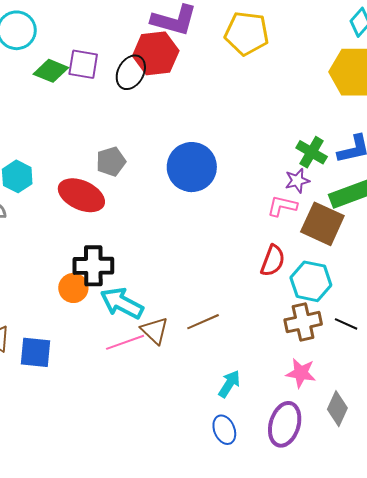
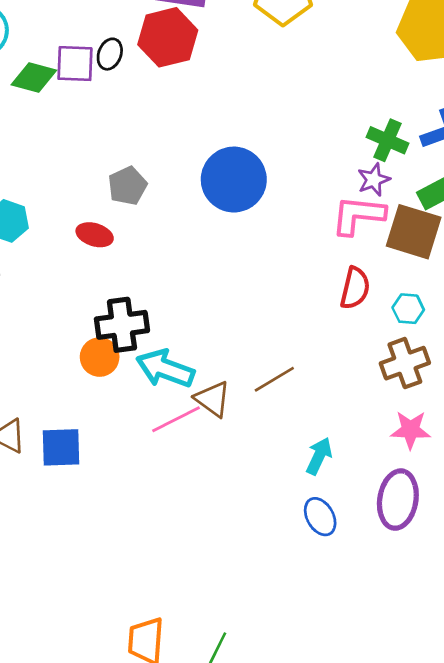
black ellipse: (131, 72) -> (110, 54), moved, size x0.7
red ellipse: (81, 195) -> (95, 235), size x0.6
pink L-shape: (282, 206) -> (358, 215), size x1.4
cyan hexagon: (311, 281) -> (408, 309), size x0.6

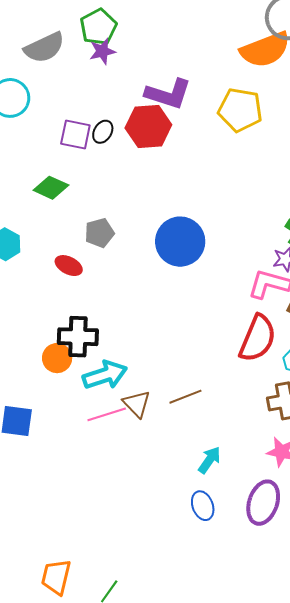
green diamond: (34, 78) -> (51, 188), moved
red semicircle: (355, 288) -> (258, 338), size x1.5
cyan arrow: (165, 369) -> (105, 375), turned 132

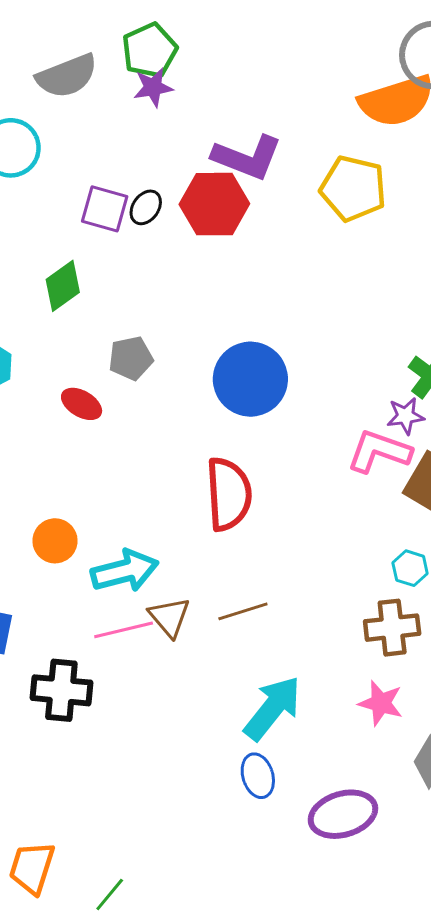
green diamond: (51, 188) -> (63, 286), turned -64
black cross: (78, 337) -> (61, 690), moved
red semicircle: (258, 338) -> (229, 494), moved, turned -30
cyan arrow: (209, 460) -> (272, 708), size x1.6
purple ellipse: (263, 503) -> (343, 814), moved, turned 51

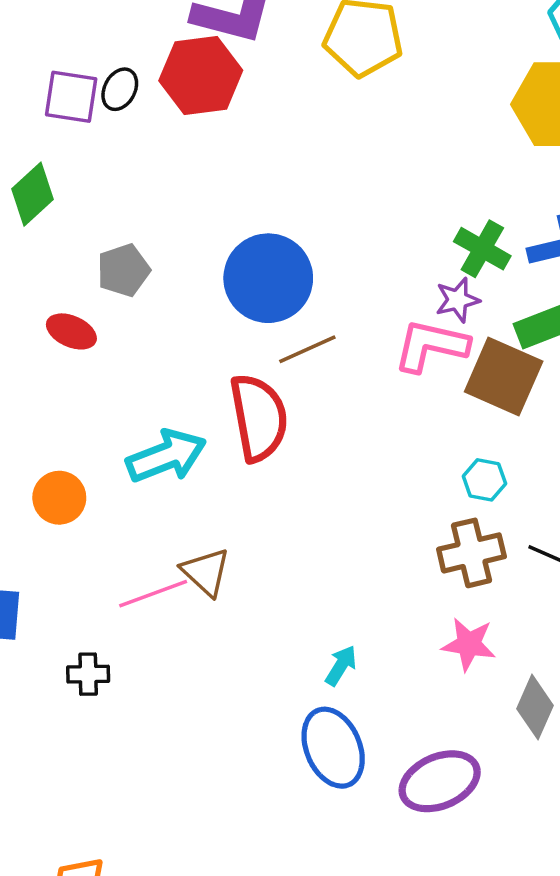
cyan arrow: (125, 571) -> (166, 456), moved
brown line: (243, 611) -> (307, 349), moved
black cross: (61, 690) -> (88, 674), size x0.6
cyan arrow: (272, 708) -> (341, 666), size x0.5
blue ellipse: (258, 776) -> (333, 748), size x1.5

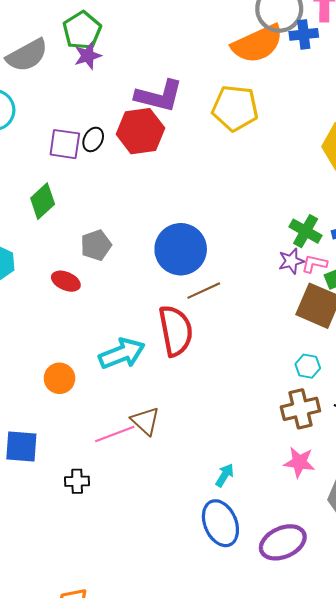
pink L-shape: (431, 346) -> (314, 264), moved, size x0.6

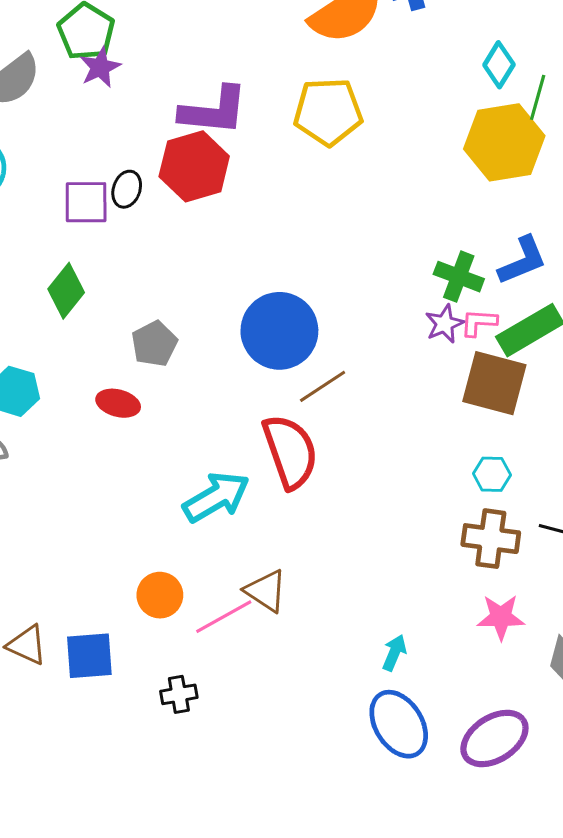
orange circle: (59, 378) -> (160, 595), moved
brown cross: (300, 409) -> (491, 539), turned 30

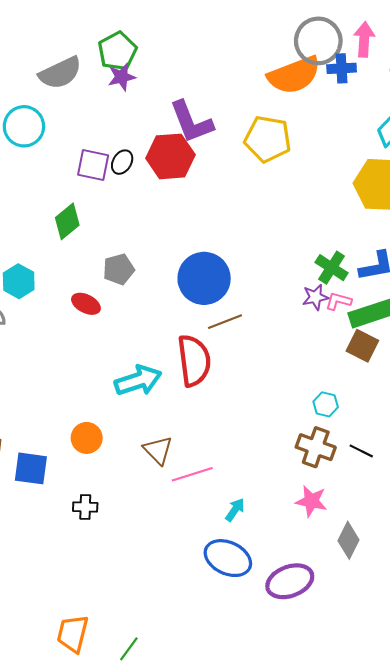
purple L-shape: (214, 111) -> (191, 122), turned 51
brown square: (494, 383) -> (362, 346), moved, size x0.7
pink line: (224, 617) -> (192, 474), moved
blue ellipse: (399, 724) -> (228, 558), turned -45

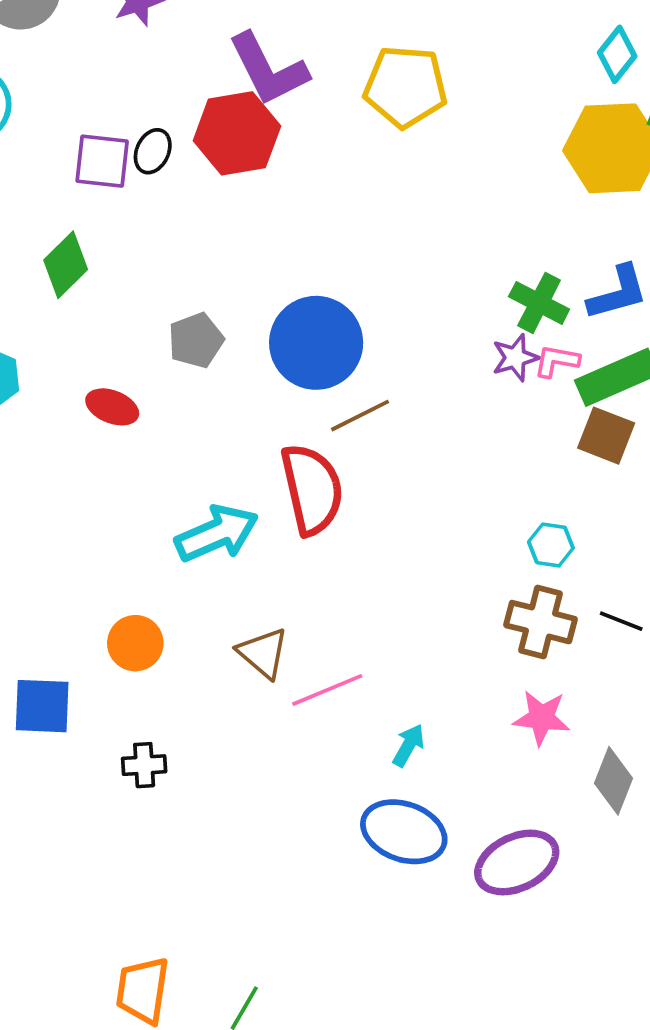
gray pentagon: (119, 269) -> (196, 340), moved

